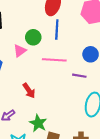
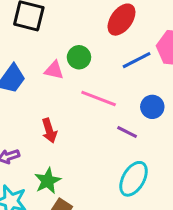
blue line: (57, 30) -> (137, 60), moved, turned 42
pink triangle: (20, 51) -> (54, 70), turned 32

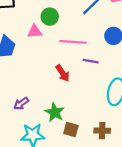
red arrow: (49, 131) -> (63, 73), moved
purple line: (127, 132) -> (91, 61), moved

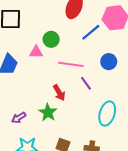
purple line: (91, 61) -> (86, 83), turned 40
green star: (55, 112) -> (48, 112), moved

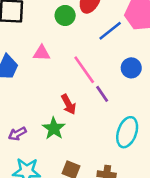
green circle: (51, 39) -> (65, 15), moved
pink line: (71, 64) -> (84, 70), turned 45

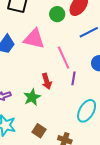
pink triangle: (42, 53) -> (34, 39), size x1.6
purple line: (102, 94) -> (73, 78), turned 32

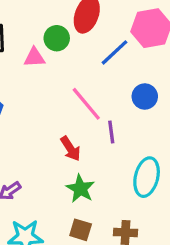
pink triangle: (34, 39) -> (34, 57), moved, size x0.6
green star: (32, 97) -> (80, 189), moved

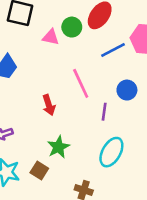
purple line: (111, 132) -> (104, 112), moved
red arrow: (70, 149) -> (49, 105), moved
brown square: (81, 230) -> (39, 170), moved

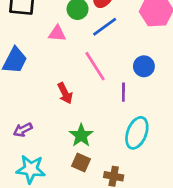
pink triangle: (51, 37) -> (57, 33), moved
blue line: (113, 50) -> (105, 27), moved
brown square: (39, 170) -> (81, 163), moved

